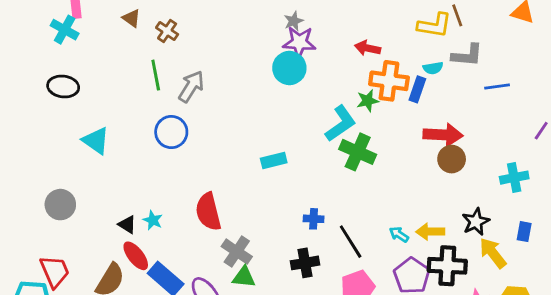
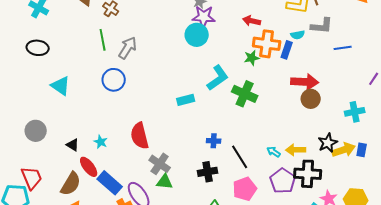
cyan L-shape: (341, 123) -> (218, 78), moved
black triangle: (127, 224) -> (73, 145), moved
yellow arrow: (493, 253) -> (344, 150), moved, turned 110

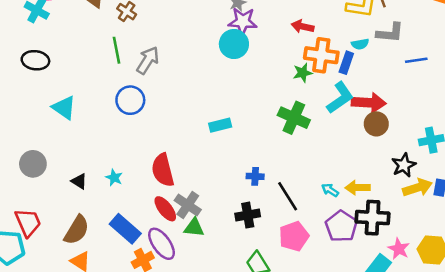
cyan L-shape: (218, 78) -> (340, 98), moved
black star: (328, 143) -> (404, 165), moved
red ellipse: (89, 167) -> (165, 209), moved

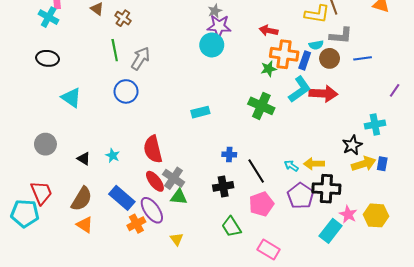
brown circle: (376, 124) -> (330, 58), moved

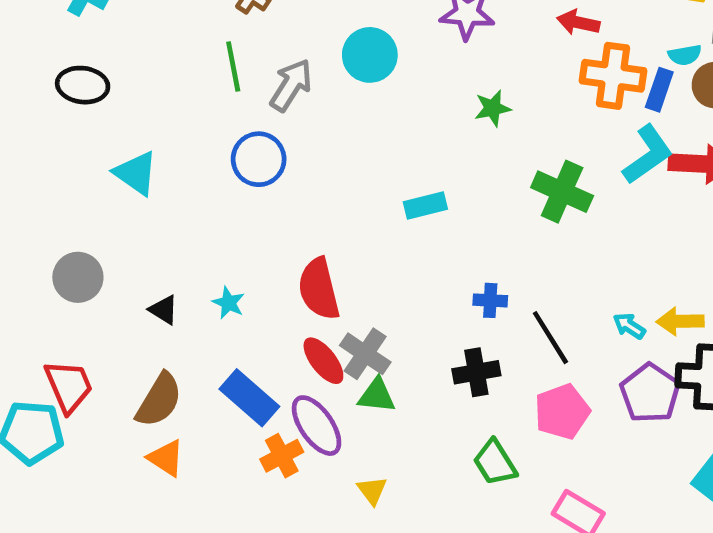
cyan circle: (212, 45) -> (370, 55), moved
green star: (269, 69) -> (493, 108), moved

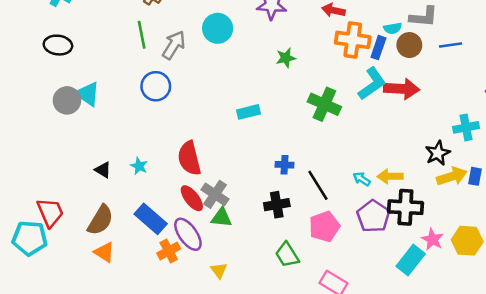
gray circle: (78, 277) -> (67, 100), moved

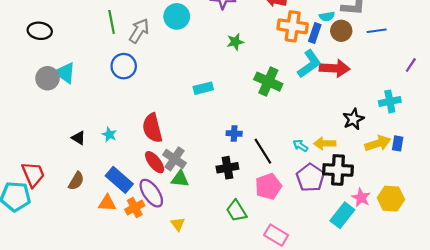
black star: (438, 153) -> (353, 119), moved
brown semicircle: (100, 220) -> (76, 181), size x0.7
orange triangle: (104, 252) -> (107, 203), moved, turned -30

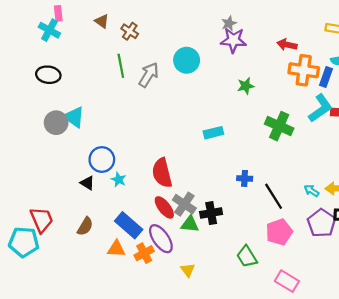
blue circle: (124, 66) -> (102, 159), moved
black cross: (227, 168) -> (211, 213), moved

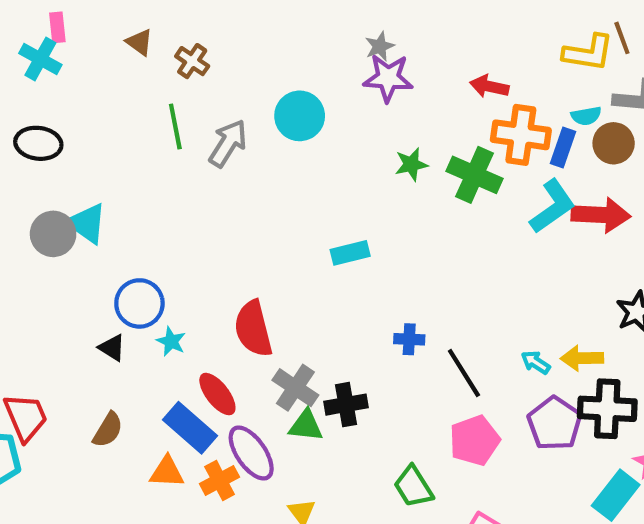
green cross: (279, 126) -> (474, 175), moved
red ellipse: (164, 207) -> (217, 394), moved

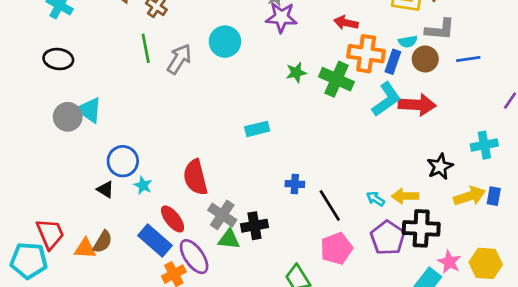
orange triangle: (167, 472) -> (85, 249), moved

